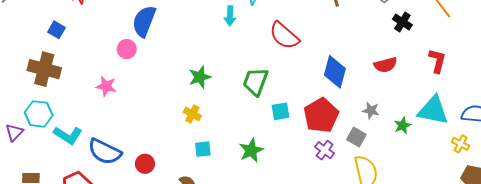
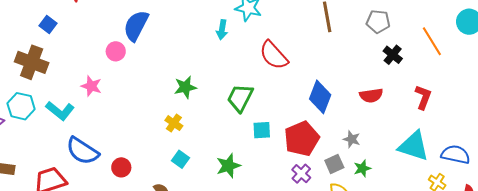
green star: (402, 125) -> (362, 168), moved
cyan L-shape: (68, 135) -> (60, 111), moved
gray square: (356, 137) -> (334, 164), turned 30
cyan square: (203, 149) -> (180, 159), turned 36

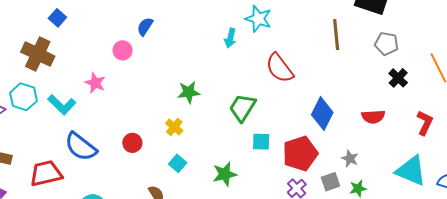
blue semicircle: (136, 26) -> (145, 27), size x0.6
red circle: (121, 167) -> (132, 143), moved

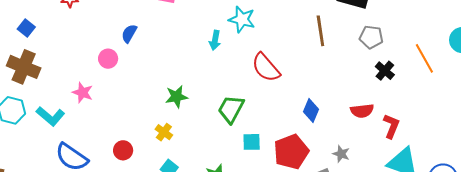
blue square: (57, 18) -> (26, 28), moved
blue diamond: (322, 114) -> (311, 111), size x0.7
red L-shape: (425, 123) -> (391, 126), moved

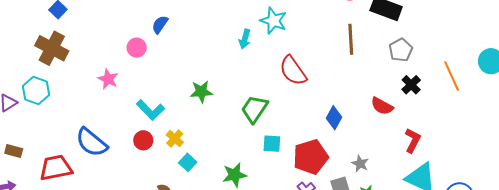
gray pentagon: (371, 37) -> (401, 50), turned 30
red semicircle: (362, 111) -> (382, 106), moved, turned 30
cyan L-shape: (50, 116) -> (150, 110), moved
yellow cross: (164, 132) -> (175, 139), moved

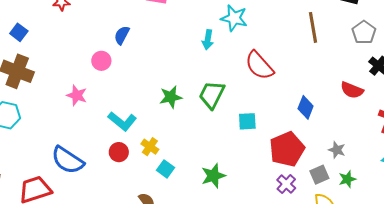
green trapezoid: (254, 109) -> (212, 95), moved
cyan square: (272, 144) -> (247, 121), moved

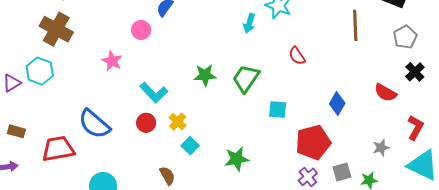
red semicircle: (259, 66) -> (297, 56), size x0.6
gray star: (337, 150) -> (381, 148), moved, turned 30

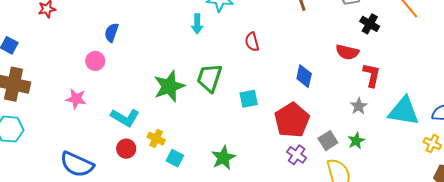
red semicircle: (297, 56) -> (252, 42), turned 36
green star: (205, 75) -> (169, 86), size x1.4
red L-shape: (415, 128) -> (372, 75), moved

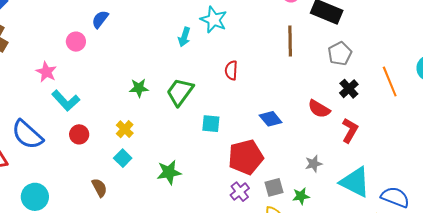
red L-shape: (372, 75) -> (350, 130), moved
blue diamond: (304, 76) -> (271, 119), turned -70
green star: (169, 86) -> (139, 88), size x0.6
cyan L-shape: (125, 117) -> (66, 101), moved
yellow cross: (156, 139) -> (125, 129), moved

